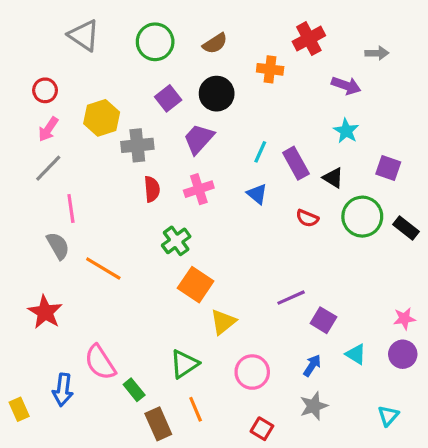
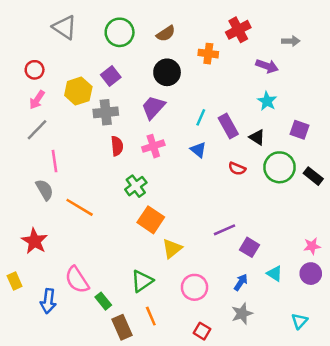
purple square: (168, 98) -> (111, 76), moved
yellow rectangle: (19, 409) -> (15, 281), moved

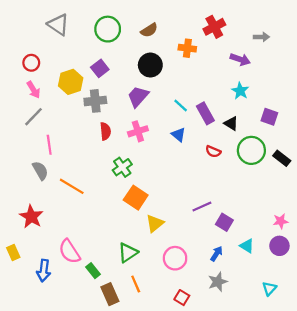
pink arrow: (37, 100) -> (34, 90), turned -66
cyan line: (201, 117) -> (181, 105), turned -72

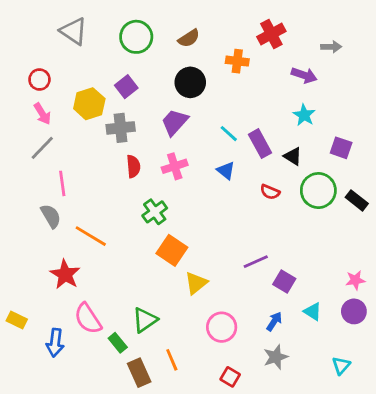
red star: (31, 217) -> (65, 274), moved
yellow rectangle: (13, 253) -> (17, 320), turned -40
green triangle: (128, 253) -> (145, 320), moved

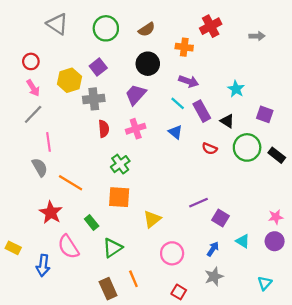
purple arrow: (304, 75) -> (189, 81), moved
orange square: (172, 250) -> (119, 197), moved, turned -30
green rectangle: (118, 343) -> (92, 222), moved

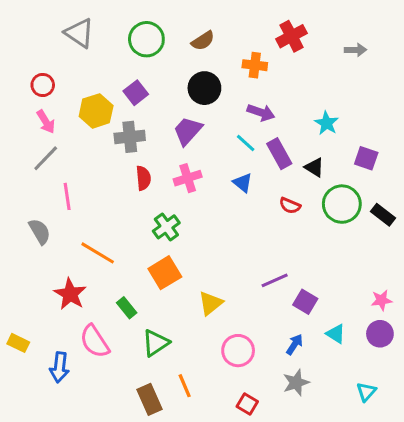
gray semicircle: (40, 167) -> (40, 232), moved
orange square: (119, 197) -> (165, 273), turned -35

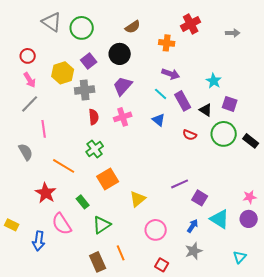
green circle: (146, 39) -> (82, 28), moved
black circle: (204, 88) -> (120, 54), moved
purple square: (366, 158) -> (230, 104), moved
green cross: (166, 227) -> (95, 149), moved
cyan triangle: (336, 334) -> (220, 219), size x1.5

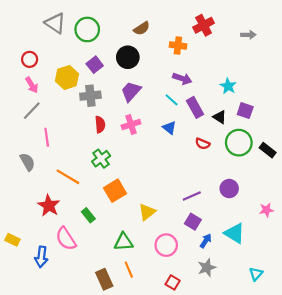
purple square: (200, 198) -> (193, 222), moved
purple circle: (249, 219) -> (229, 189), moved
green triangle: (102, 225) -> (124, 242), moved, turned 30

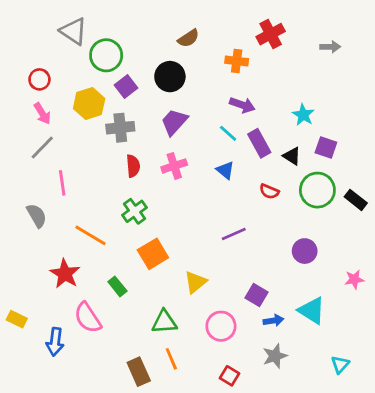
green circle: (87, 29) -> (106, 55), moved
purple line: (192, 196) -> (234, 234), moved
blue arrow: (206, 241) -> (273, 321), turned 48

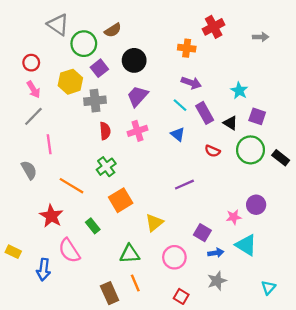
brown semicircle: (188, 38) -> (113, 30), moved
purple circle: (305, 251) -> (256, 205), moved
pink star: (354, 279) -> (234, 217), moved

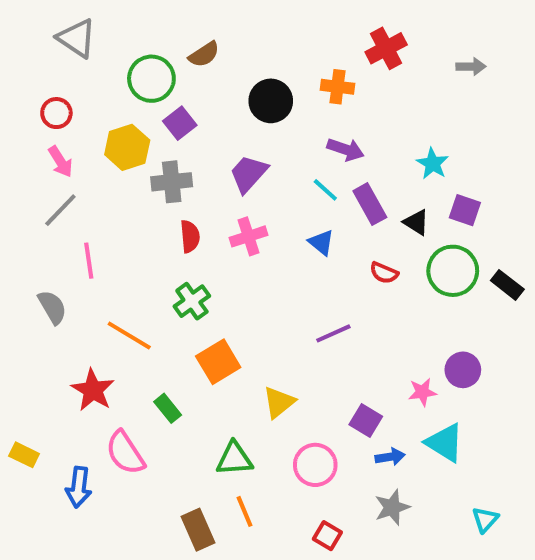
gray triangle: (58, 25) -> (77, 38), moved
black circle: (134, 60) -> (271, 101), moved

